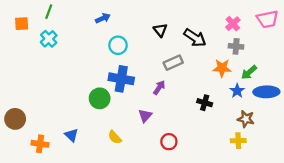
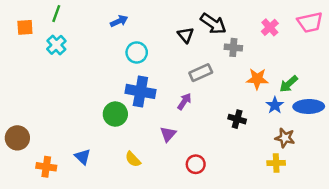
black arrow: (195, 38) -> (213, 24), moved
gray cross: (236, 46) -> (233, 47), moved

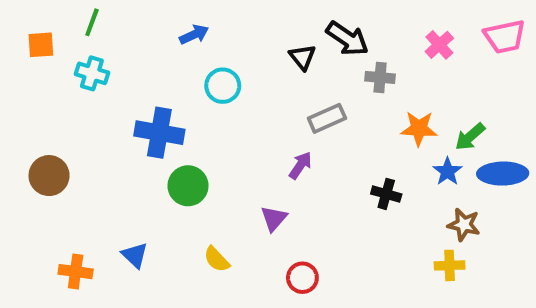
cyan cross: (56, 45) -> (92, 73), turned -30
blue cross: (140, 91) -> (159, 133), moved
brown circle: (17, 138) -> (49, 176), moved
red circle: (196, 164) -> (302, 278), moved

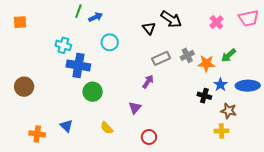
green line: (92, 22) -> (78, 11), moved
cyan cross: (92, 73) -> (63, 45), moved
gray cross: (380, 77) -> (187, 55), moved, turned -32
green arrow: (470, 137) -> (229, 55), moved
black cross: (386, 194) -> (204, 96), moved

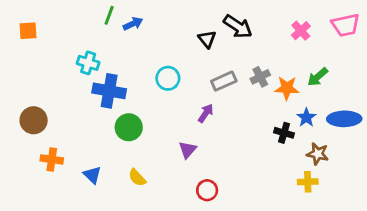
cyan circle: (110, 42) -> (168, 78), moved
yellow semicircle: (107, 128) -> (137, 178), moved
orange cross: (37, 134) -> (52, 159), moved

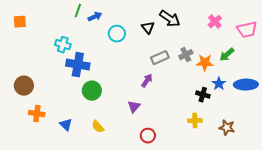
pink trapezoid: (346, 25) -> (247, 30), moved
cyan circle: (168, 78) -> (117, 34), moved
brown star: (318, 154) -> (227, 128), moved
yellow cross: (308, 182) -> (195, 121), moved

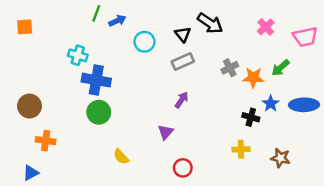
gray rectangle: (160, 58) -> (183, 62), moved
green circle: (92, 91) -> (99, 112), moved
blue triangle: (66, 125) -> (31, 173), moved, turned 48

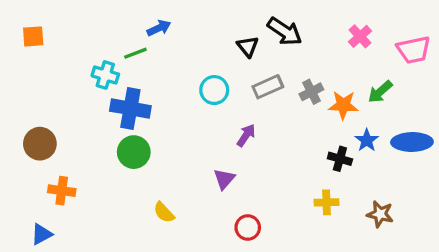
green line: (96, 13) -> (135, 53), moved, turned 49
cyan circle: (144, 42) -> (214, 90), moved
gray rectangle: (183, 62) -> (268, 87), moved

